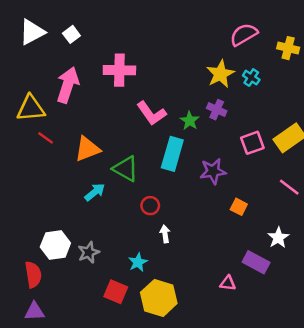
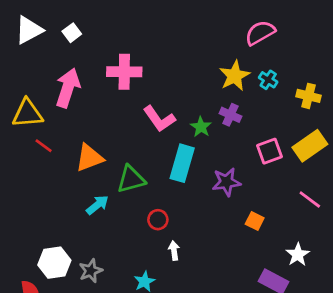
yellow cross: (288, 48) -> (308, 96), moved
green triangle: (126, 169) -> (131, 179), turned -44

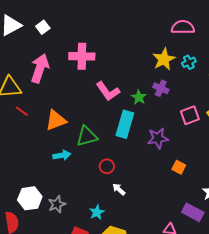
pink semicircle: (260, 33) -> (183, 27), turned 30
cyan cross: (268, 80) -> (189, 62), turned 32
cyan arrow: (97, 205) -> (62, 155), turned 30
white arrow: (174, 251) -> (119, 189), turned -40

